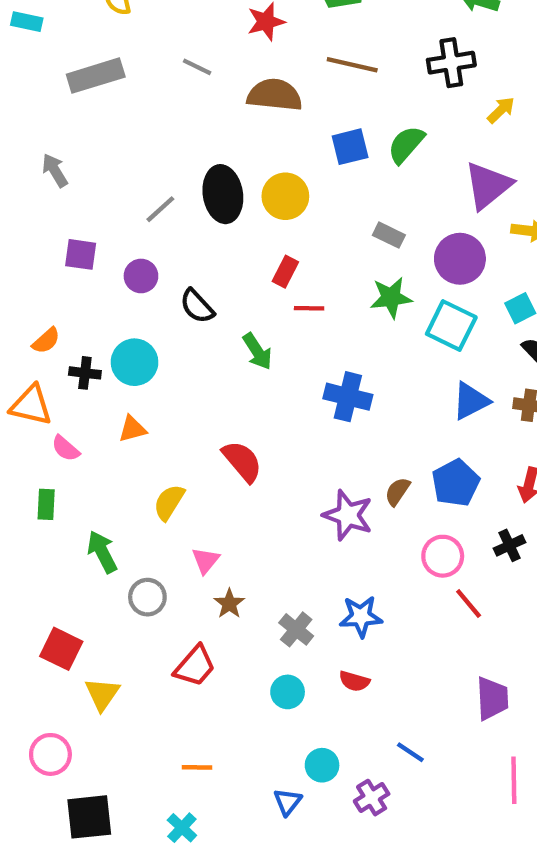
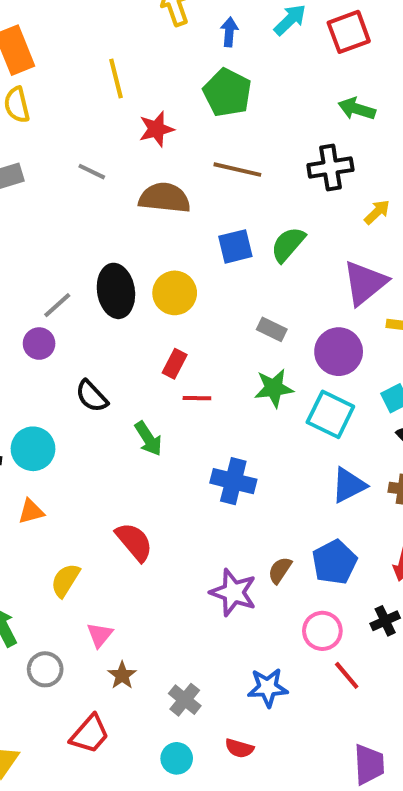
purple circle: (141, 276) -> (39, 344), moved
blue star: (361, 616) -> (268, 688), moved

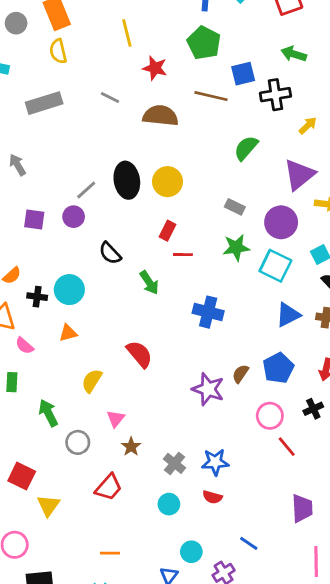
red star: (156, 129) -> (155, 68), turned 30
blue square: (235, 246) -> (243, 74), moved
blue star: (268, 688) -> (215, 462), moved

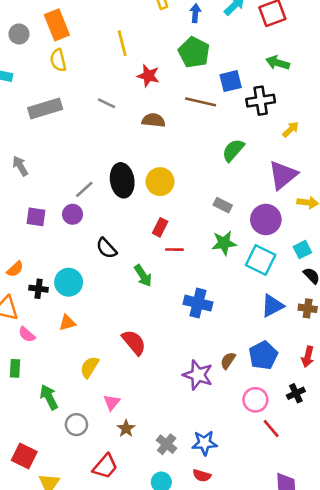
brown semicircle: (160, 116) -> (154, 120), size x0.7

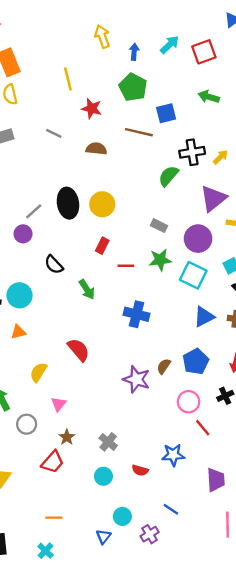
black cross: (261, 101) -> (192, 152), moved
red line: (174, 250) -> (126, 266), moved
brown star: (126, 429) -> (67, 437), moved
blue star: (204, 443) -> (173, 455), moved

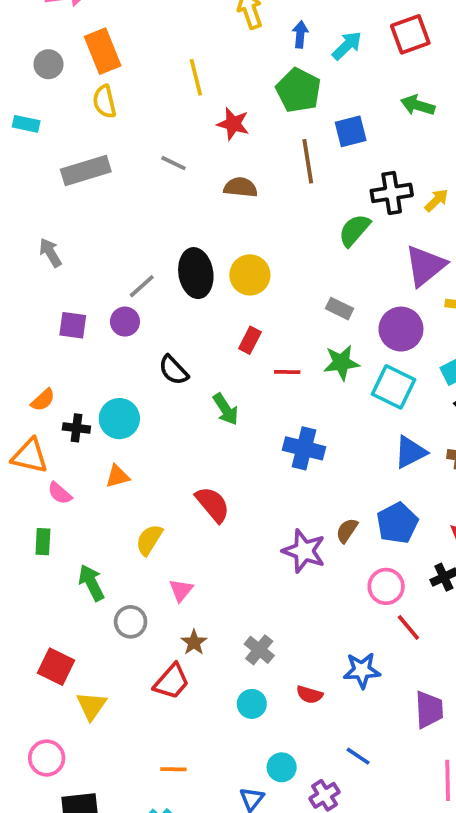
cyan arrow: (170, 45) -> (347, 46), moved
brown line: (139, 132) -> (308, 161), turned 68

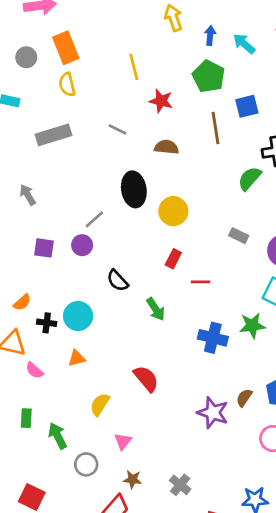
cyan arrow: (347, 46) -> (244, 44), turned -95
black ellipse: (196, 273) -> (134, 189), moved
green star: (341, 363) -> (252, 326), moved
green rectangle: (43, 542) -> (26, 418), moved
brown star: (194, 642) -> (132, 479), turned -30

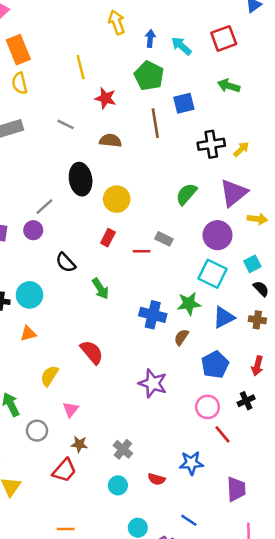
green semicircle: (250, 178) -> (186, 194), moved
gray rectangle: (239, 236) -> (164, 239), moved
red rectangle: (173, 259) -> (108, 238), moved
red line: (201, 282) -> (142, 251), moved
brown semicircle: (244, 398) -> (181, 337), moved

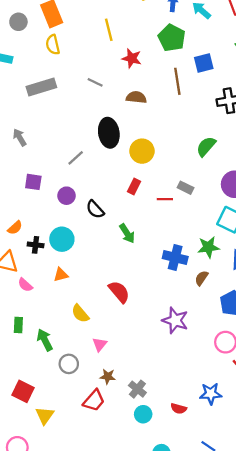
purple circle: (33, 230) -> (66, 196), moved
yellow semicircle: (49, 376) -> (80, 314), turned -72
gray cross: (123, 449) -> (137, 389), moved

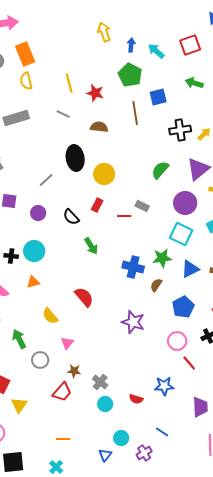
yellow line: (109, 30) -> (69, 83), moved
black semicircle: (95, 209) -> (71, 217), moved

